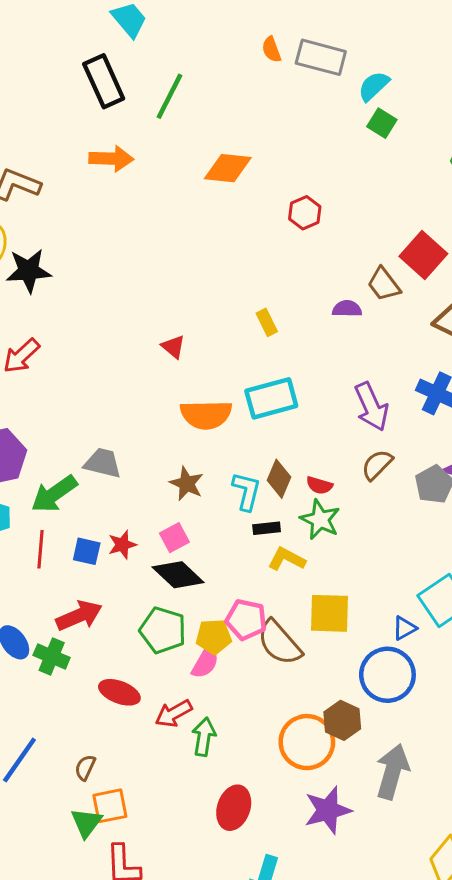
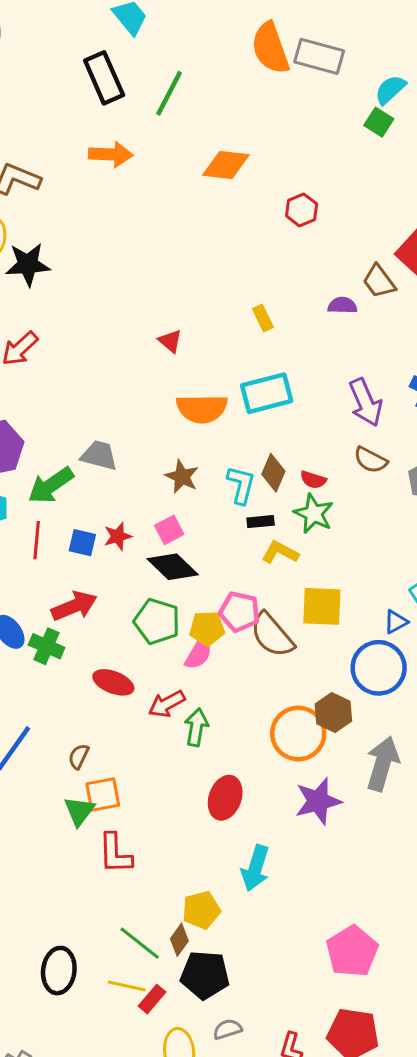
orange semicircle: (271, 49) -> (270, 48), size x2.0
cyan semicircle: (374, 86) -> (390, 90), moved
brown semicircle: (377, 465) -> (371, 460), turned -108

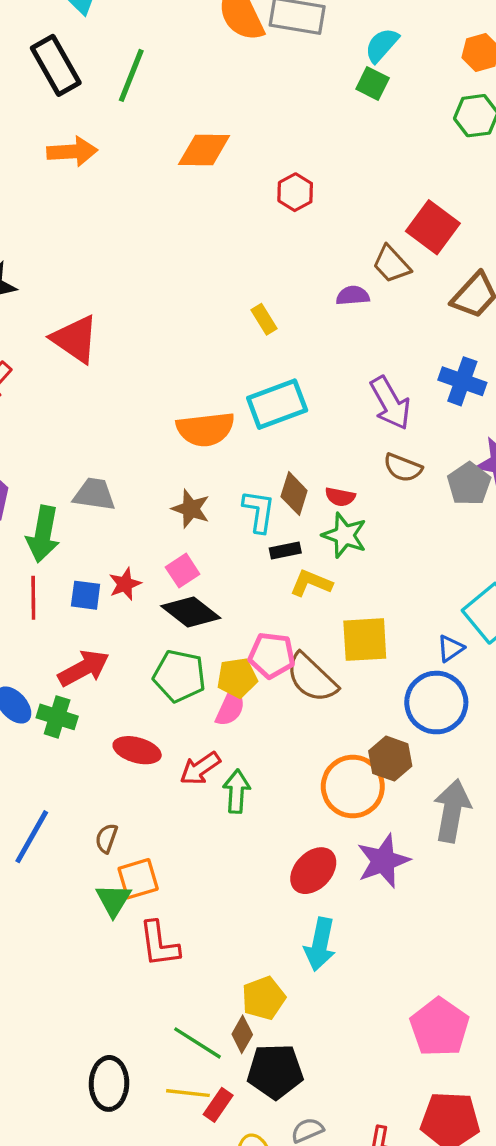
red triangle: (170, 341) -> (75, 339), moved, size x1.8
green arrow: (51, 485) -> (43, 534), turned -39
red ellipse: (225, 798) -> (313, 871), moved, turned 30

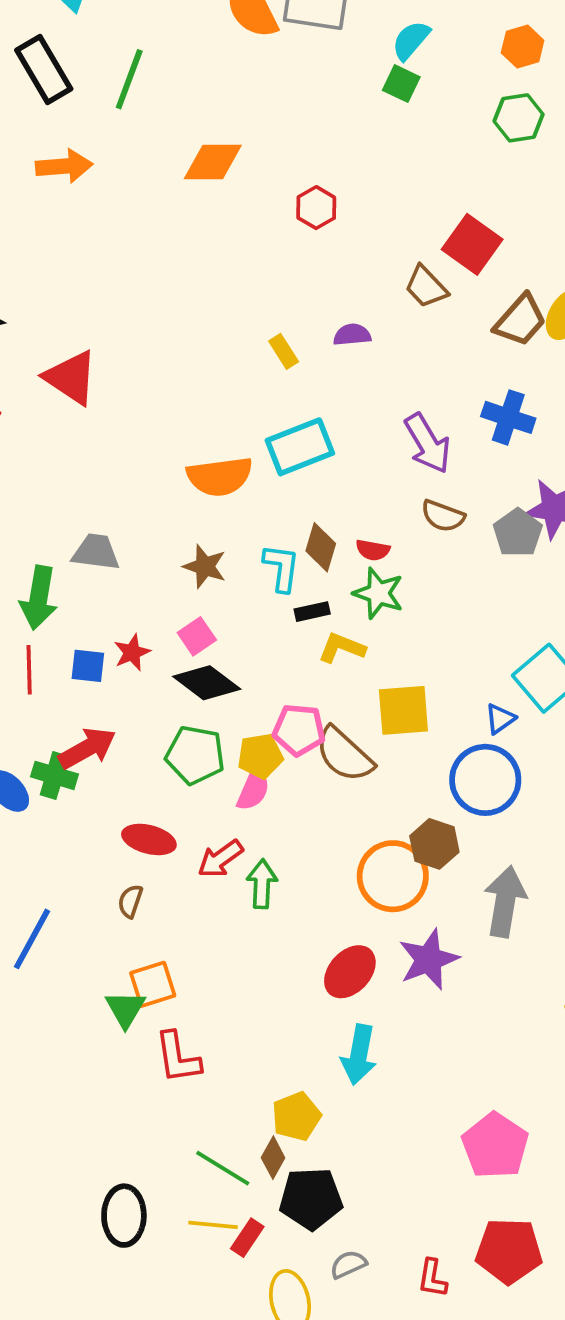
purple semicircle: (353, 296) -> (352, 335), moved
green cross: (57, 717) -> (54, 775), moved
brown semicircle: (106, 838) -> (130, 901), moved

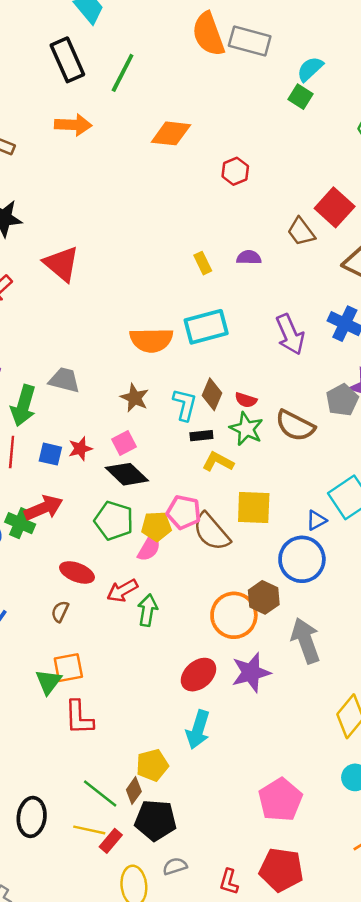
brown semicircle: (443, 516) -> (295, 426), moved, size x1.4
gray arrow: (505, 902) -> (306, 641), turned -36

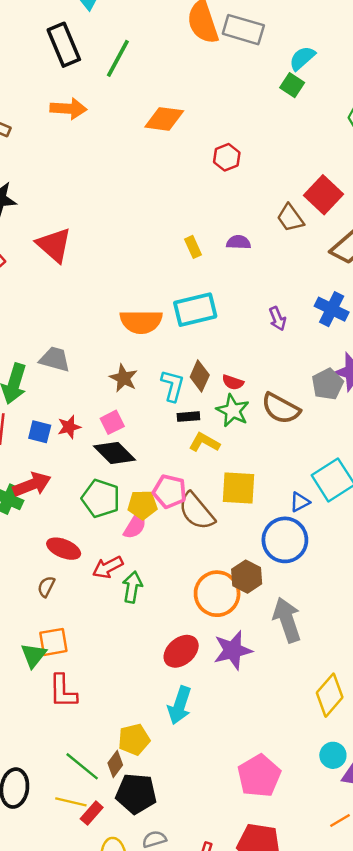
purple arrow: (290, 334) -> (277, 319), size x0.6

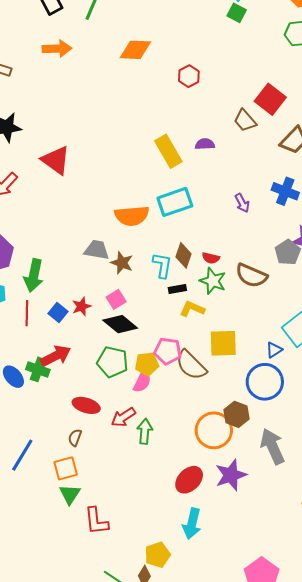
yellow rectangle: (193, 247) -> (168, 151), size x1.8
gray trapezoid: (55, 359) -> (97, 250), moved
blue square: (40, 432) -> (58, 313), turned 30
orange square: (53, 642) -> (66, 468), moved

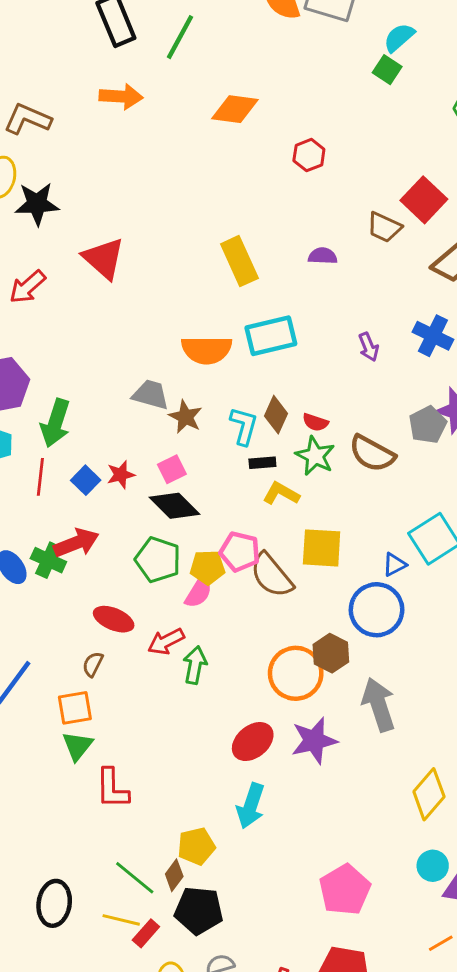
brown trapezoid: (245, 120) -> (384, 227), turned -30
yellow rectangle: (168, 151) -> (239, 261), moved

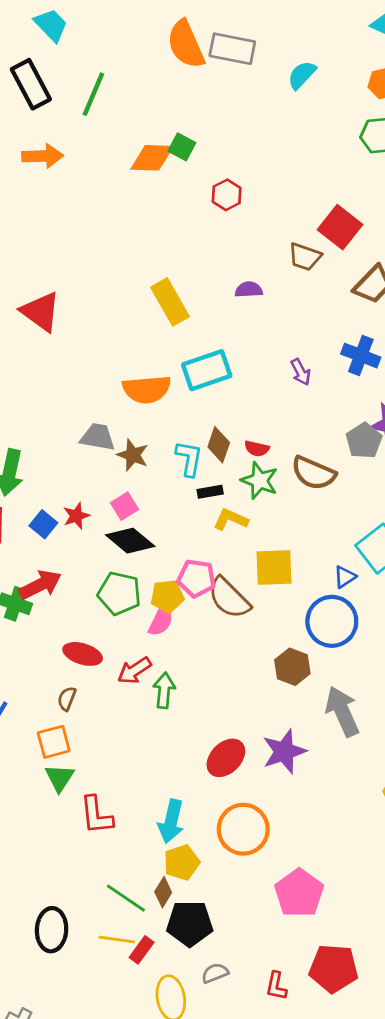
green square: (387, 70) -> (182, 147), moved
orange circle: (296, 673) -> (243, 829), moved
cyan arrow: (251, 806) -> (171, 821), moved
pink pentagon: (345, 890) -> (299, 893), moved

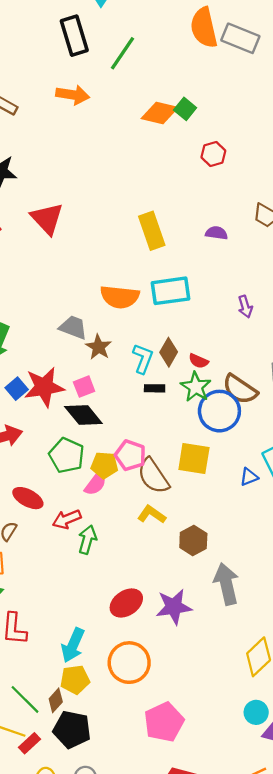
red star: (76, 516) -> (44, 387), size x1.8
yellow L-shape: (231, 519) -> (152, 514), moved
blue circle: (332, 621) -> (219, 411), moved

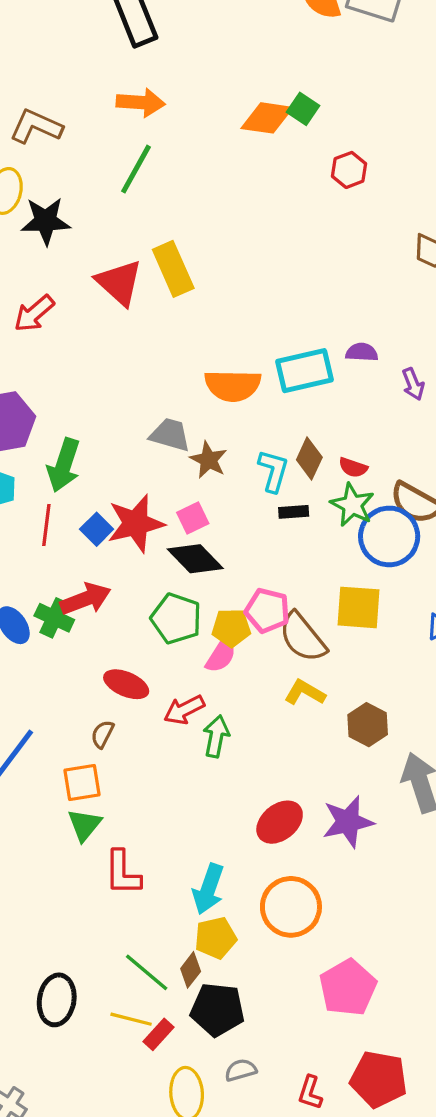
green line: (123, 53) -> (136, 169), moved
yellow rectangle: (152, 231) -> (173, 269), moved
purple semicircle: (216, 233) -> (362, 352), moved

